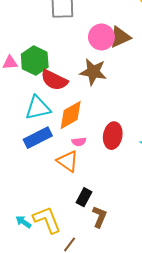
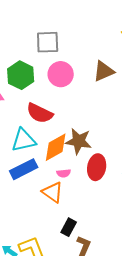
pink circle: (101, 37) -> (61, 74), moved
green hexagon: (35, 61) -> (21, 75), moved
brown star: (93, 72) -> (79, 141), moved

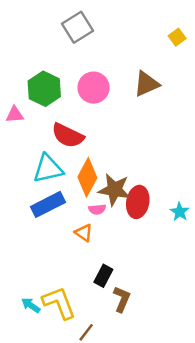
gray square: (48, 42) -> (78, 27), moved, turned -30
brown star: (79, 141) -> (114, 190), moved
orange diamond: (56, 147) -> (87, 177), turned -32
orange triangle: (53, 192) -> (84, 233), size x0.7

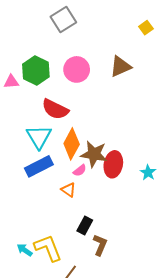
pink triangle: (15, 115) -> (11, 82), moved
cyan triangle: (48, 169) -> (39, 137), turned -48
pink semicircle: (97, 209) -> (80, 170), turned -32

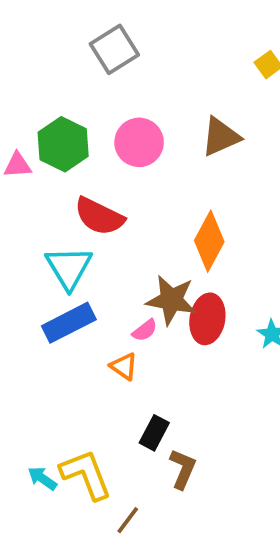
orange diamond: (72, 144) -> (209, 241), moved

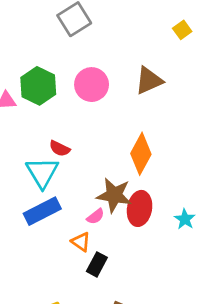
red semicircle: (99, 216) -> (60, 149), moved, size x0.6
black rectangle: (154, 433) -> (97, 264), moved

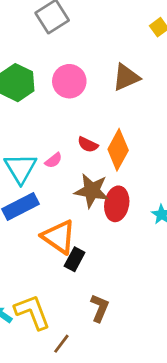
red semicircle: (60, 149) -> (88, 145), moved
pink semicircle: (96, 216) -> (53, 160), moved
orange triangle: (81, 242) -> (59, 237), size x1.8

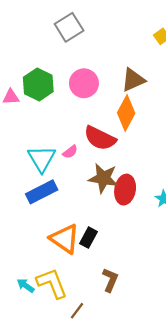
red semicircle: (88, 145) -> (100, 138), size x1.8
orange diamond: (118, 150) -> (126, 113), moved
orange triangle: (59, 237) -> (65, 239), moved

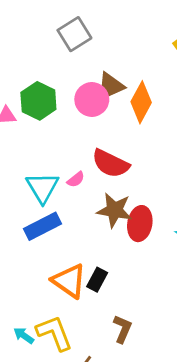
brown triangle: (133, 80) -> (110, 86), moved
orange diamond: (126, 113) -> (141, 102), moved

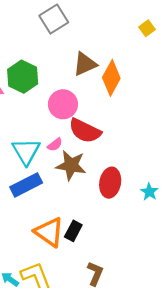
pink circle: (92, 99) -> (63, 104), moved
brown star: (114, 210) -> (71, 165), moved

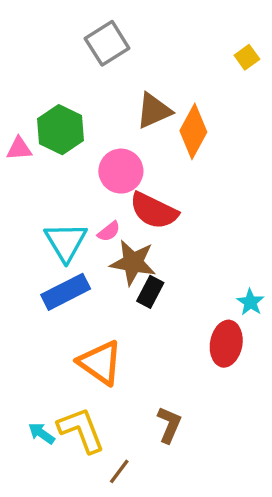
red ellipse: (110, 183) -> (226, 344), moved
black rectangle: (73, 231) -> (150, 292), moved

